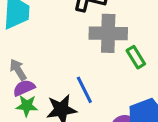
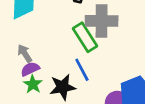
green rectangle: (136, 57) -> (85, 37), moved, size x1.5
green star: (27, 106) -> (33, 84), turned 30

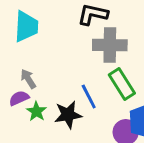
green rectangle: (85, 37) -> (122, 84), moved
purple semicircle: (30, 69) -> (19, 98), moved

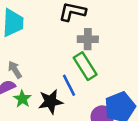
gray cross: (110, 45) -> (88, 39), size x0.7
green rectangle: (122, 84) -> (85, 66), moved

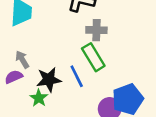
green star: (22, 99) -> (39, 98), moved
black star: (51, 102) -> (49, 80), moved

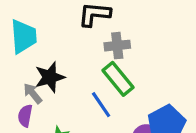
purple semicircle: (14, 77) -> (25, 116), turned -48
black star: (49, 80) -> (50, 77), moved

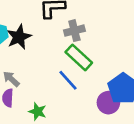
black star: (50, 77) -> (19, 37), moved

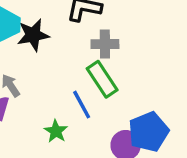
green star: (38, 111) -> (56, 131), moved

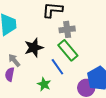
black star: (33, 35) -> (34, 48), moved

